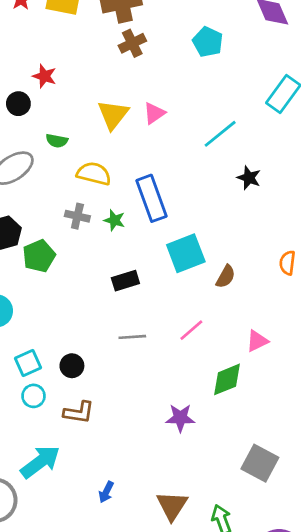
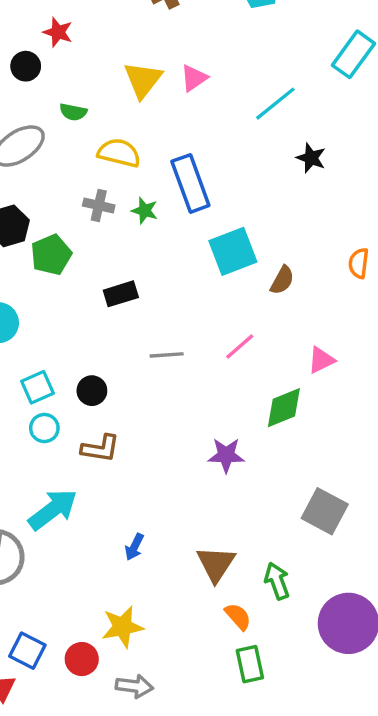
black rectangle: (125, 281) -> (121, 294), moved

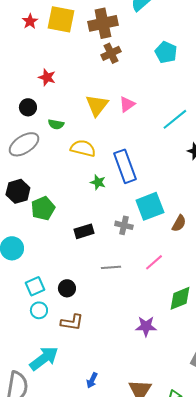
black circle: (26, 66) -> (28, 107), moved
gray cross: (99, 205) -> (124, 225), moved

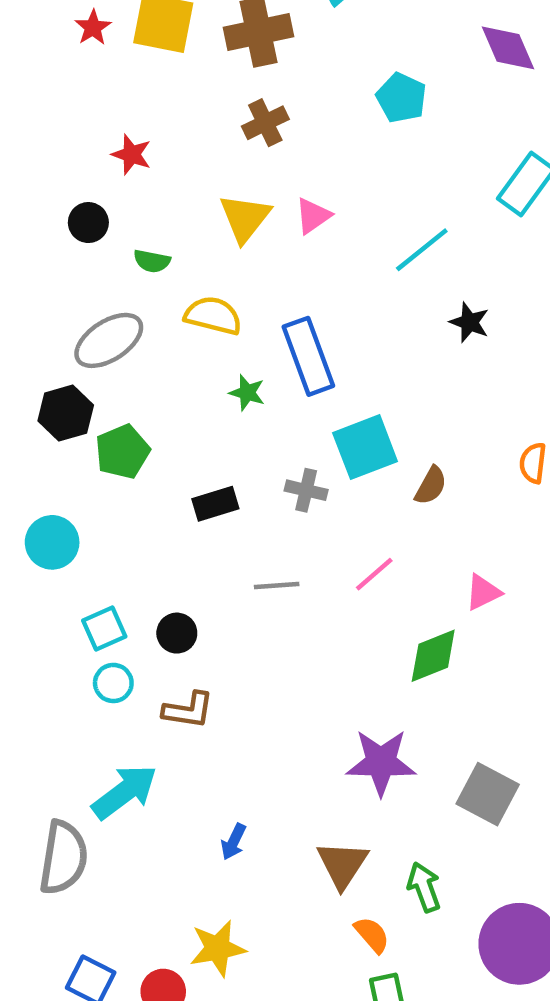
brown cross: (111, 53) -> (265, 123), moved
gray ellipse: (24, 144) -> (109, 340), moved
purple star: (146, 326) -> (381, 762), moved, size x1.4

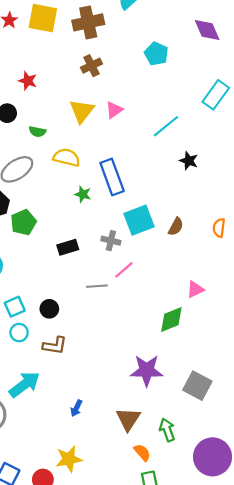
brown semicircle: (431, 486) -> (176, 227), moved
pink line: (374, 574) -> (124, 270), moved

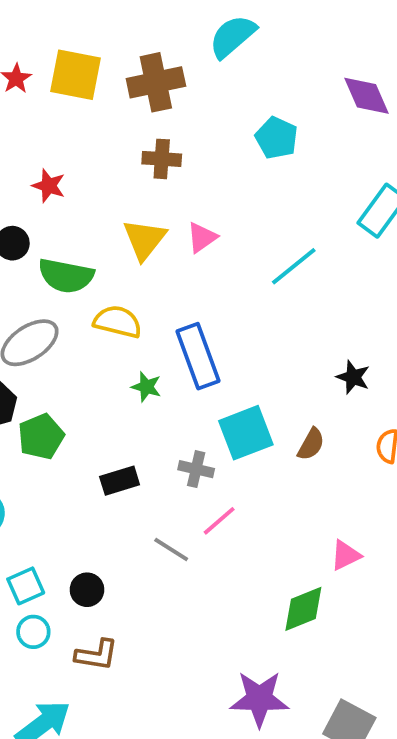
brown cross: (91, 66) -> (162, 159), turned 30
green semicircle: (37, 132) -> (66, 276), size x1.8
black star: (189, 161) -> (353, 377), moved
gray line: (97, 286) -> (171, 550), turned 36

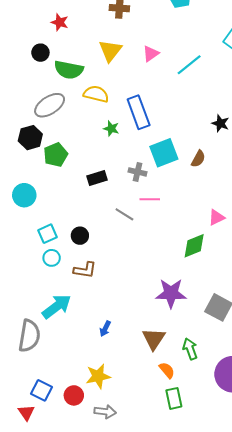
pink triangle: (202, 237) -> (151, 54), moved
pink line: (219, 521) -> (150, 199), turned 42

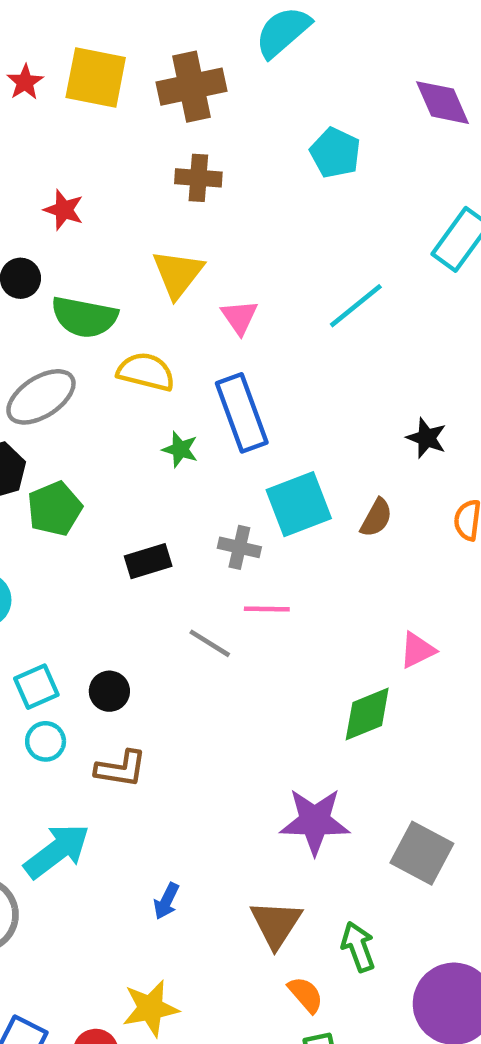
pink triangle: (151, 54) -> (239, 317), moved, turned -30

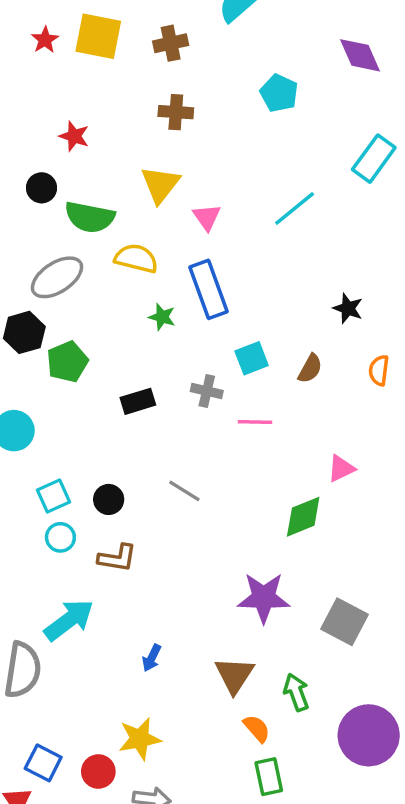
brown cross: (192, 87) -> (171, 43), size x0.7
cyan square: (299, 504) -> (252, 358), size x0.7
pink line: (267, 609) -> (255, 422), moved
gray line: (210, 643) -> (184, 491), moved

